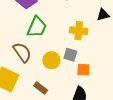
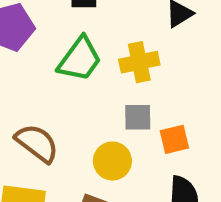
green trapezoid: (37, 27) -> (80, 59), moved, turned 30
yellow circle: (51, 60) -> (112, 161), moved

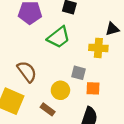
yellow cross: (139, 62) -> (98, 48), moved

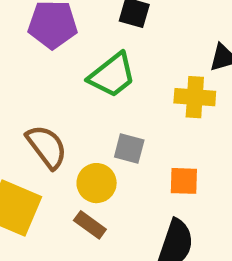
gray square: (79, 73) -> (129, 148), moved
yellow circle: (60, 90) -> (97, 183), moved

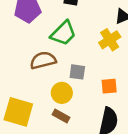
yellow cross: (195, 97) -> (110, 40), turned -30
brown semicircle: (47, 147) -> (43, 60), moved, turned -60

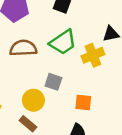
green trapezoid: (63, 33) -> (63, 42), moved
brown semicircle: (43, 60) -> (23, 48), moved

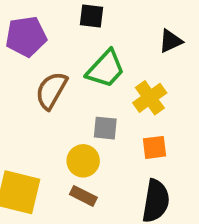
brown semicircle: (23, 48) -> (51, 91), turned -44
yellow cross: (93, 55) -> (150, 98), moved

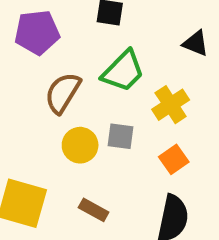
black triangle: (171, 41) -> (196, 43), turned 45
orange square: (154, 147) -> (174, 159), turned -30
yellow circle: (83, 161) -> (80, 145), moved

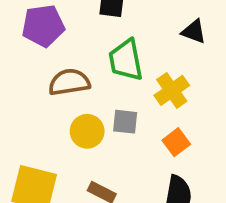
green trapezoid: (123, 71) -> (126, 60), turned 126
brown semicircle: (63, 93) -> (69, 82), turned 51

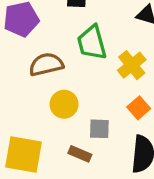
gray square: (125, 122) -> (99, 129), moved

